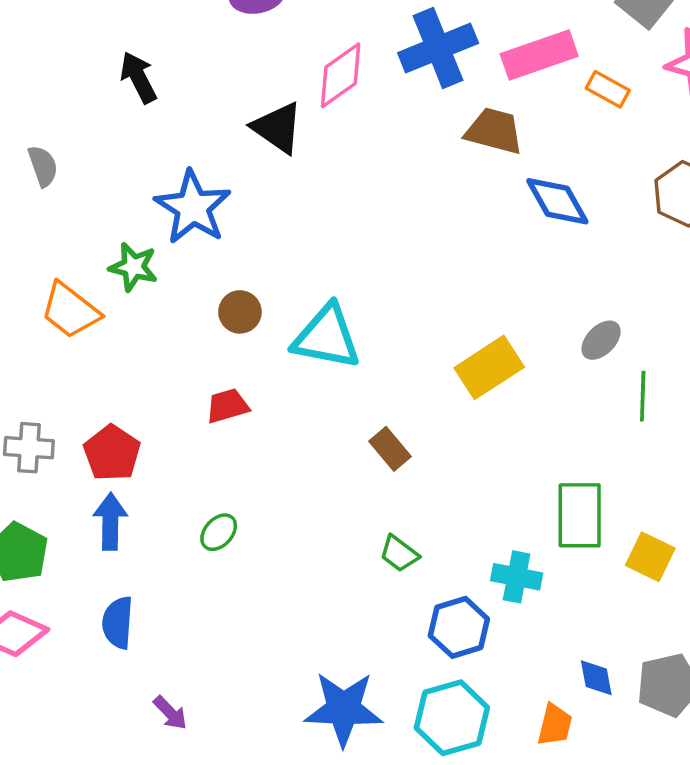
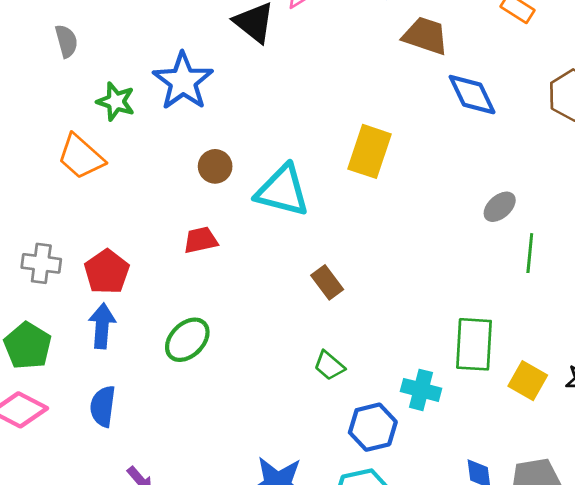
green star: (133, 267) -> (116, 101), moved
yellow rectangle: (489, 367) -> (370, 151), moved, turned -42
green ellipse: (219, 532) -> (187, 340), size x1.5

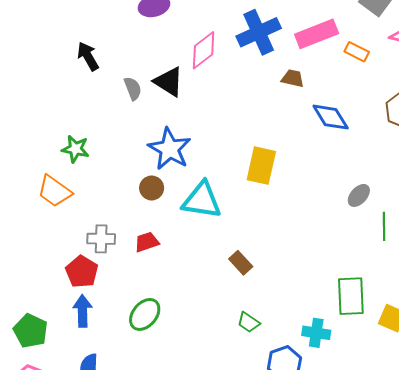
brown trapezoid: (425, 36) -> (293, 78), size x0.7
gray semicircle: (66, 41) -> (133, 88), moved
blue star: (183, 81) -> (170, 149), moved
gray cross: (41, 263) -> (101, 239), moved

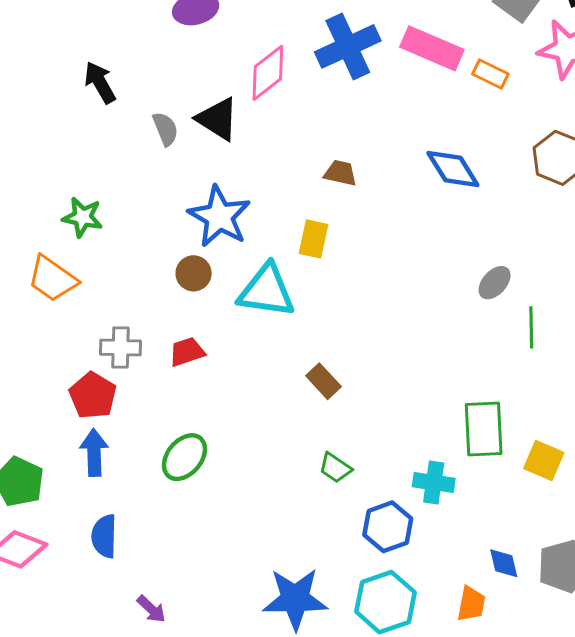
pink rectangle: (317, 34) -> (432, 48), turned 45
brown trapezoid: (293, 78) -> (340, 173), moved
yellow rectangle: (261, 166) -> (314, 239), moved, size x0.7

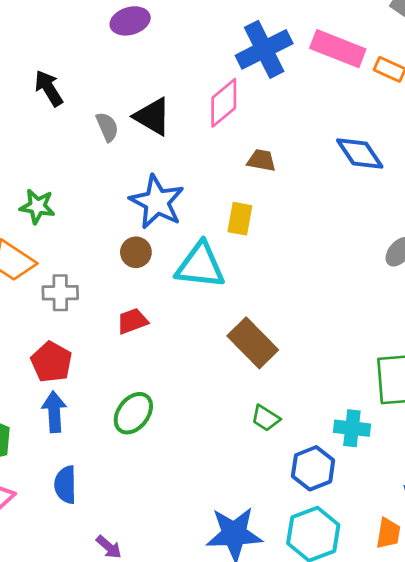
pink diamond: (268, 73) -> (224, 103), moved
gray cross: (121, 348) -> (60, 293), moved
brown rectangle: (324, 381) -> (253, 343), size x1.6

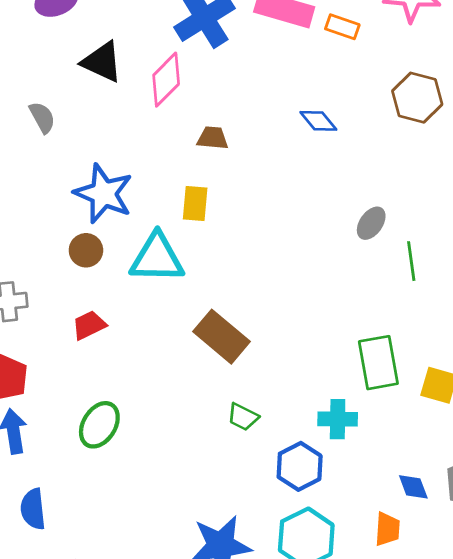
black triangle: (152, 117) -> (102, 62), moved
blue diamond: (360, 154) -> (318, 121), size x0.7

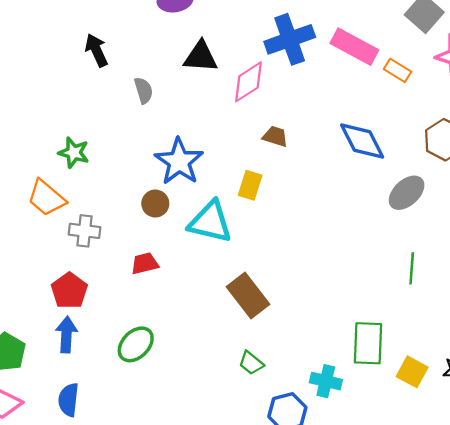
black triangle: (102, 62) -> (201, 57), turned -33
blue diamond: (318, 121) -> (362, 141), size x1.6
gray ellipse: (371, 223) -> (407, 193), moved, size x1.4

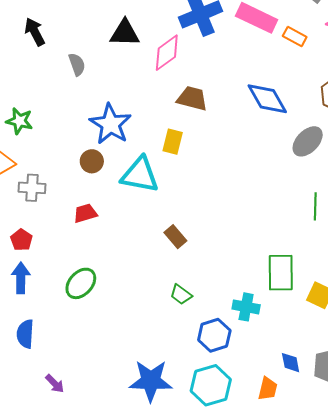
brown trapezoid: (275, 136) -> (192, 98), size x1.4
red pentagon: (69, 291) -> (21, 240), size x0.7
brown rectangle: (248, 295) -> (175, 237), size x0.6

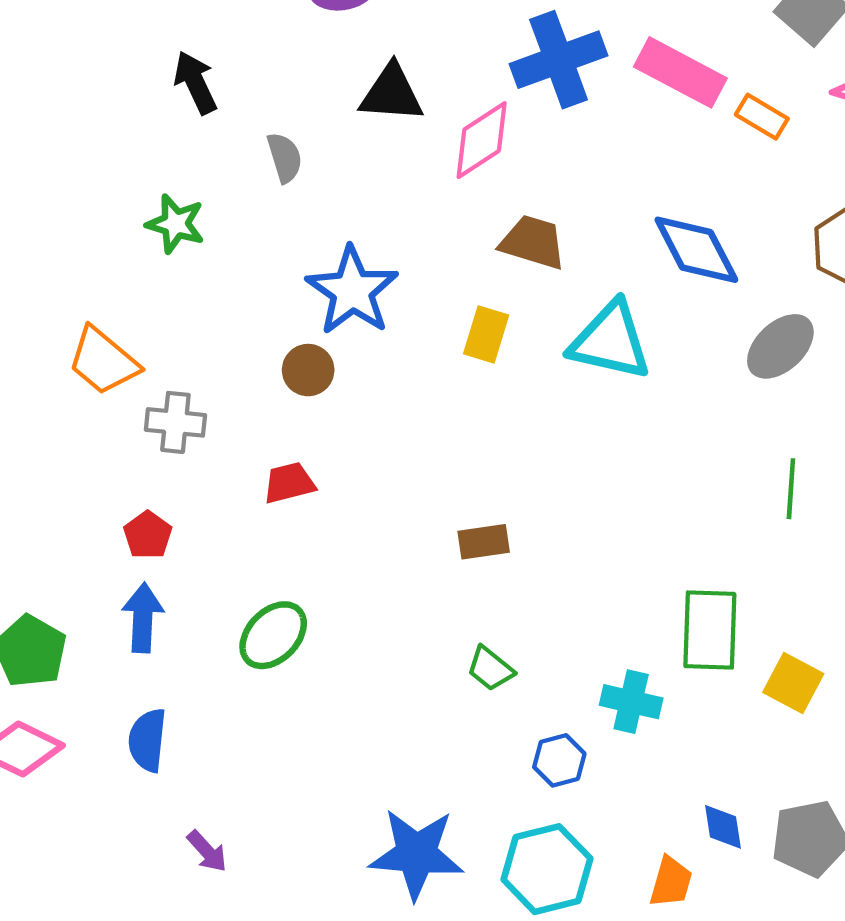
green star: (19, 121) -> (175, 224), moved
cyan triangle: (140, 175) -> (610, 341), moved
brown rectangle: (175, 237) -> (484, 542), turned -60
blue hexagon: (214, 335) -> (559, 760), size x0.7

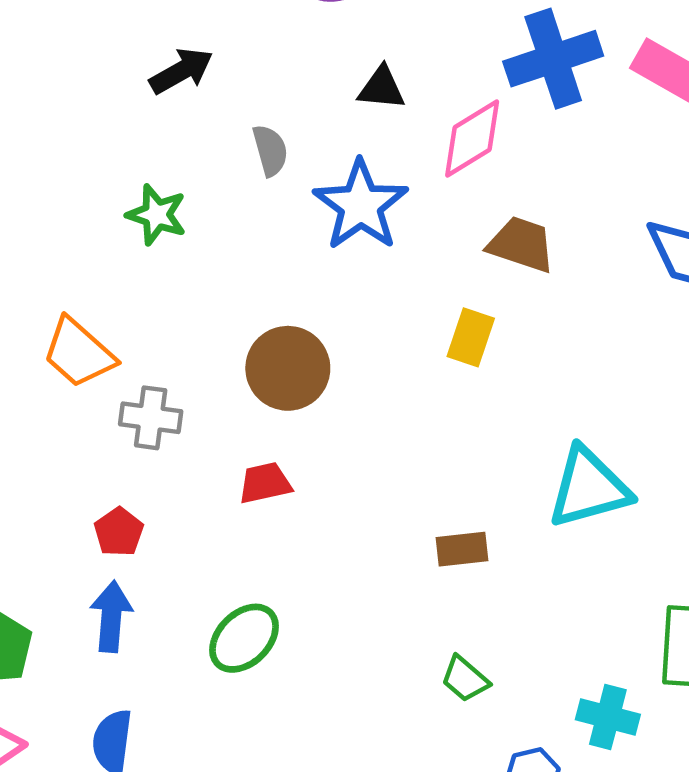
black arrow: (195, 83) -> (181, 71), turned 84
black triangle: (392, 93) -> (381, 88), size x0.7
blue star: (352, 291) -> (361, 205), moved
cyan triangle: (610, 341) -> (589, 488), moved, turned -30
brown circle: (308, 370) -> (288, 368), size x1.6

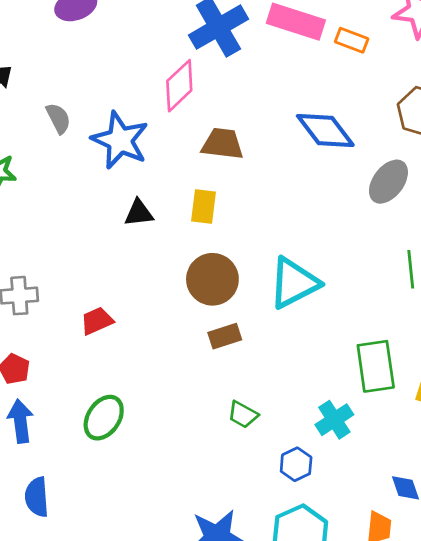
black triangle: (381, 88) -> (139, 213), moved
brown circle: (288, 368) -> (212, 279), moved
cyan cross: (608, 717) -> (334, 420), turned -36

